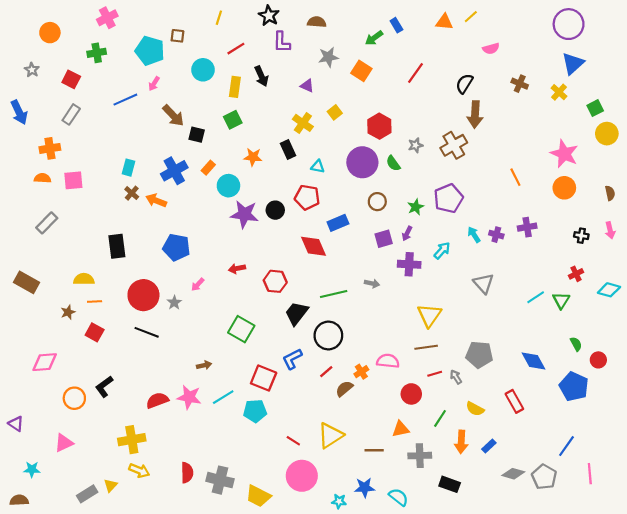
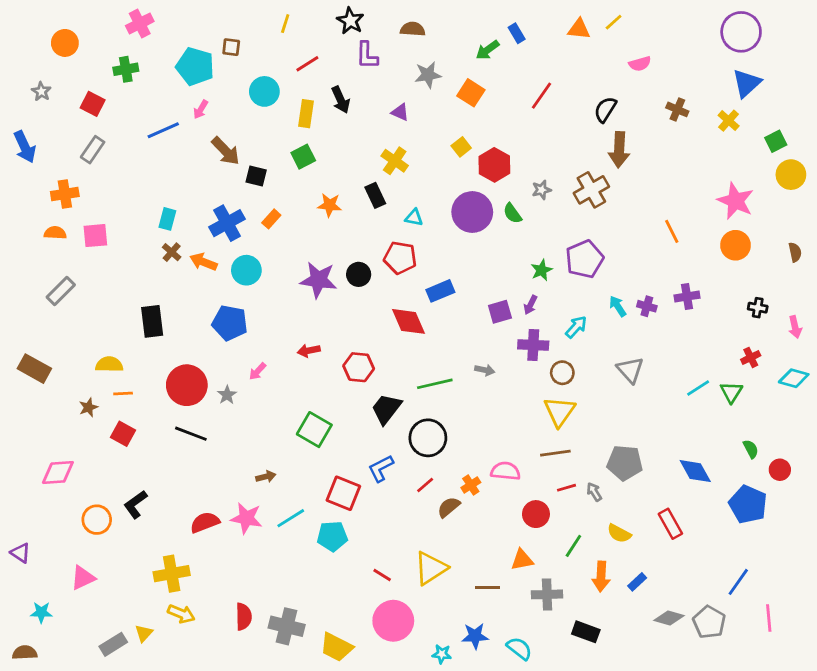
yellow square: (335, 112) -> (461, 147), moved
cyan circle: (228, 186) -> (246, 270), moved
brown circle: (377, 202) -> (562, 373), moved
pink arrow: (610, 230) -> (795, 327), moved

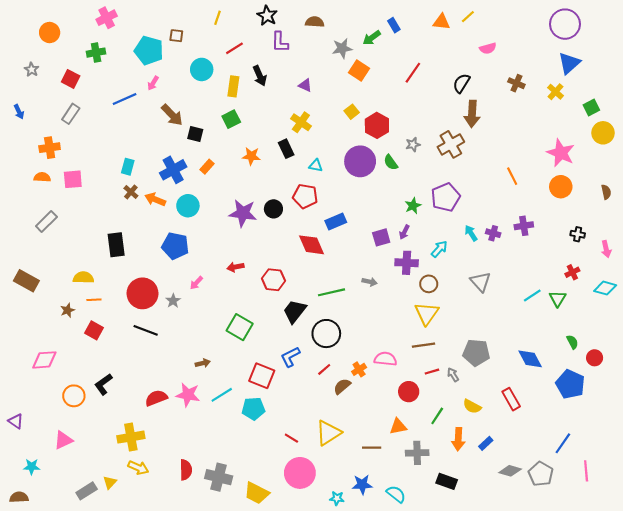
gray star: (428, 75) -> (342, 48), moved
blue arrow: (25, 147) -> (19, 112), size x0.6

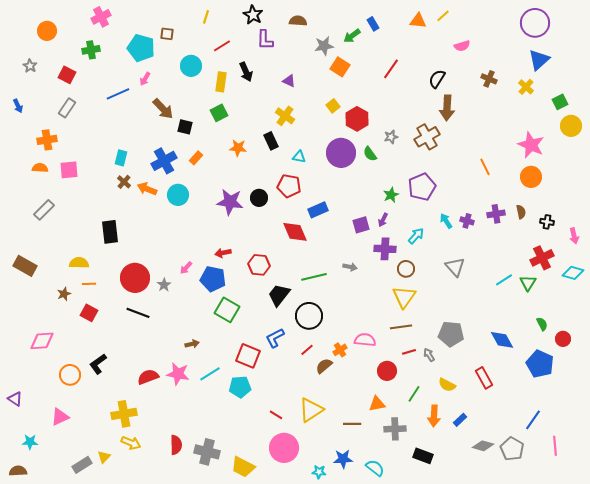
brown semicircle: (606, 192) -> (521, 212), moved
blue pentagon: (175, 246) -> (213, 279), moved
red cross: (572, 272) -> (542, 258), size x1.6

